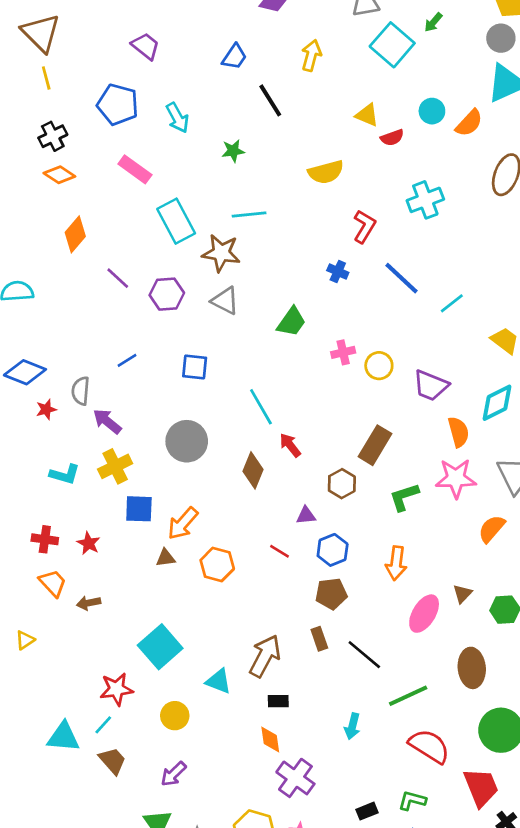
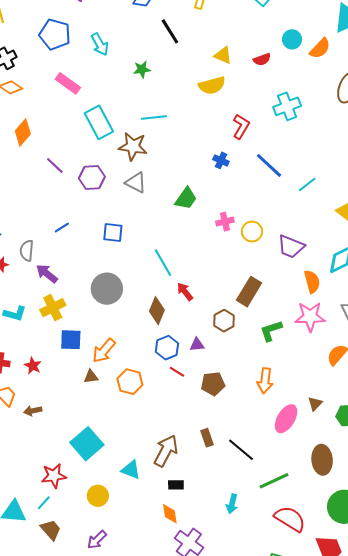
yellow triangle: (367, 115) -> (223, 55), moved
blue hexagon: (333, 550) -> (167, 348), moved
brown pentagon: (331, 594) -> (213, 384), moved

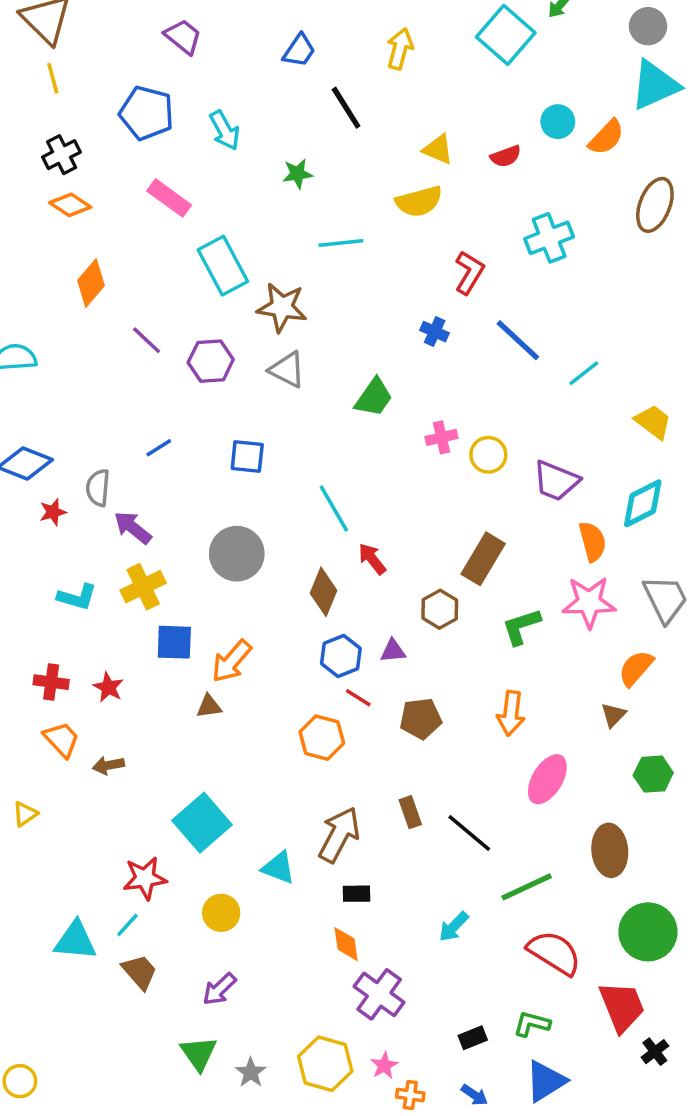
cyan line: (154, 117) -> (341, 243), moved
orange hexagon: (130, 382) -> (322, 738), moved
brown triangle: (315, 404) -> (613, 715), moved
cyan arrow: (232, 504) -> (454, 927), turned 30

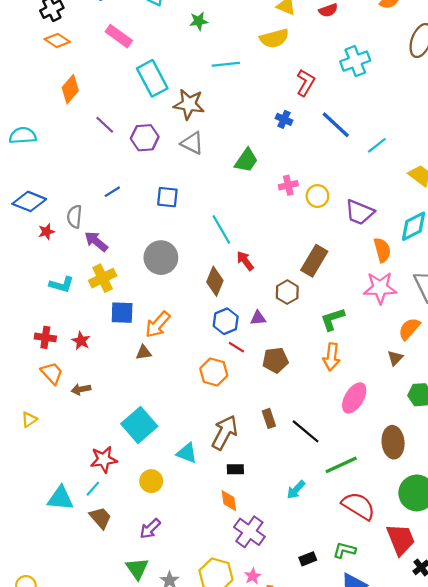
green L-shape: (521, 627) -> (333, 319), moved

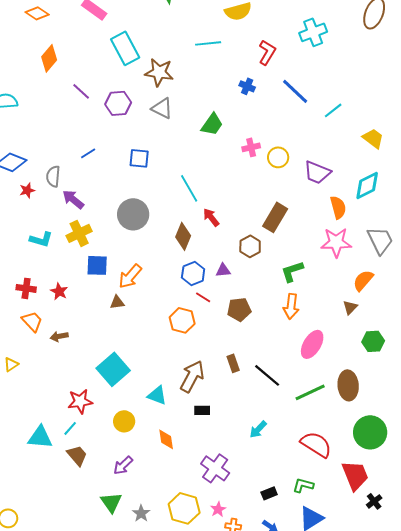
cyan line: (226, 64) -> (208, 43), moved
green line: (341, 465) -> (310, 392), moved
orange diamond: (229, 501) -> (166, 439), moved

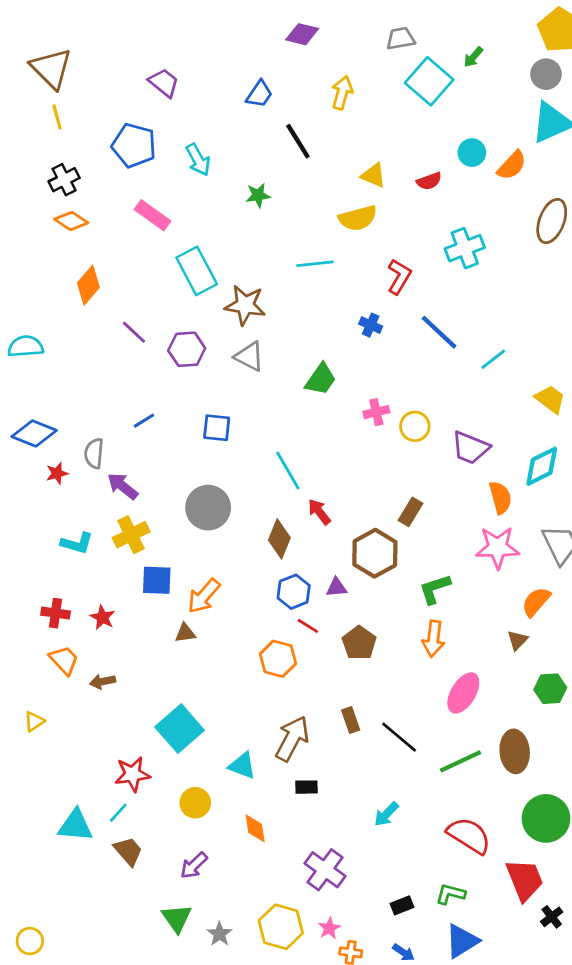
brown rectangle: (275, 217) -> (411, 512), size x0.7
brown hexagon: (250, 246) -> (375, 553), size x1.5
brown pentagon: (239, 309) -> (359, 643), turned -30

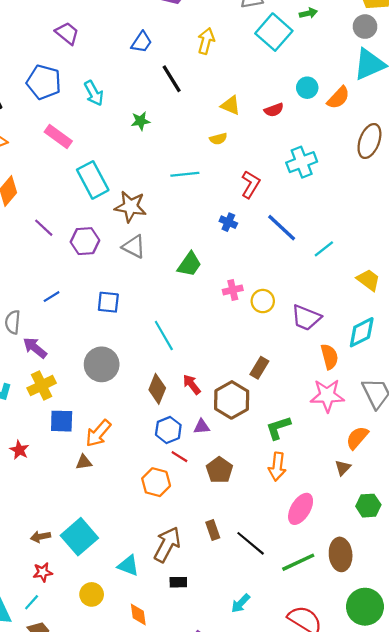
green arrow: (473, 57) -> (308, 13), turned -144
yellow semicircle: (358, 218) -> (218, 139), size x0.6
red arrow: (319, 512) -> (192, 384), moved
brown arrow: (103, 682) -> (40, 537), moved
red star: (133, 774) -> (43, 572), size x0.7

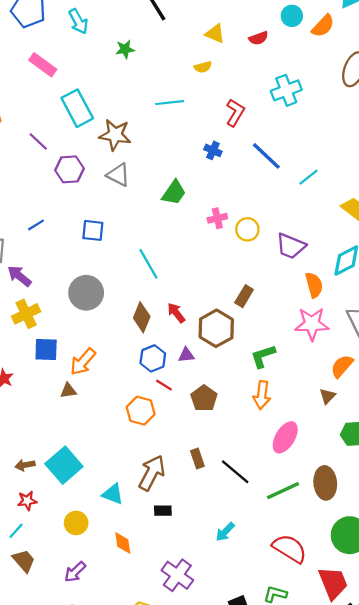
purple line: (44, 228) -> (38, 142), moved

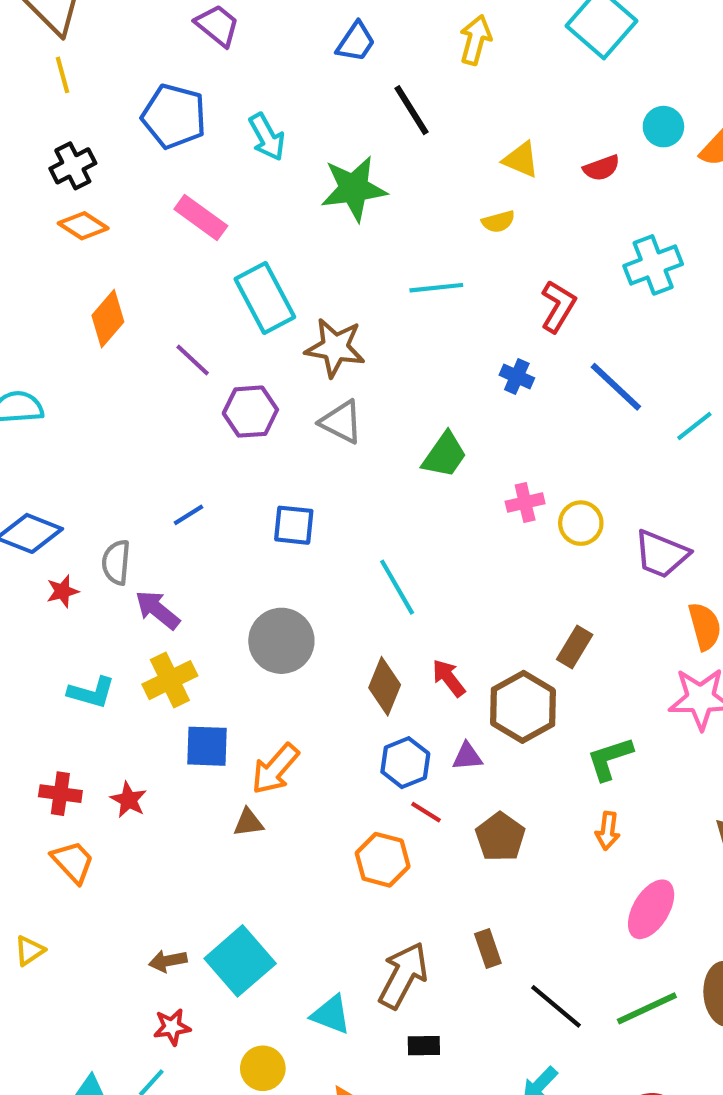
green star: (125, 49) -> (354, 189), size x1.8
orange arrow: (262, 395) -> (608, 831), size x0.7
black line: (235, 472) -> (556, 1006), moved

